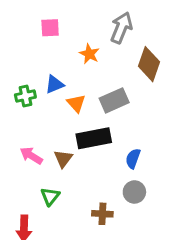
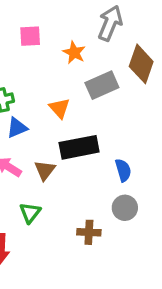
pink square: (50, 28) -> (30, 36), moved
blue triangle: (54, 84) -> (17, 128), moved
gray rectangle: (114, 100) -> (102, 85), moved
blue semicircle: (133, 159) -> (123, 170), turned 144

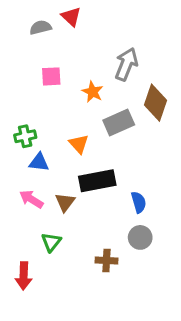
blue triangle: (17, 128) -> (39, 162), turned 30

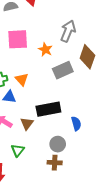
pink square: (51, 76) -> (18, 39), size x1.5
orange triangle: (79, 144) -> (22, 79), moved
gray circle: (140, 237) -> (58, 144), moved

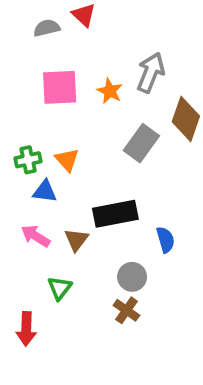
orange star: (45, 50) -> (110, 91), moved
gray rectangle: (63, 70) -> (141, 143), turned -30
brown cross: (55, 163) -> (126, 310), turned 32

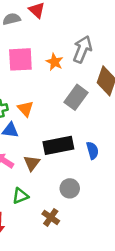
blue semicircle: (165, 240) -> (92, 150), moved
green triangle: (60, 288) -> (20, 196), turned 30
brown cross: (126, 310) -> (51, 217), moved

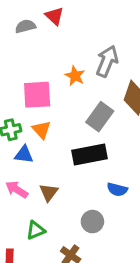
pink square: (20, 59) -> (37, 95), moved
black rectangle: (58, 145) -> (90, 154), moved
blue semicircle: (92, 150) -> (117, 189), moved, turned 120

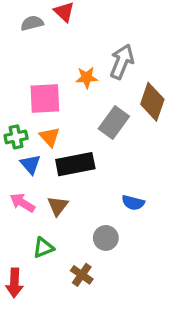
orange star: (75, 76) -> (87, 78), turned -30
blue triangle: (24, 154) -> (30, 164), turned 42
black rectangle: (90, 154) -> (75, 164), moved

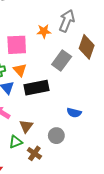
brown triangle: (58, 206) -> (26, 126), moved
brown cross: (82, 275) -> (34, 153), moved

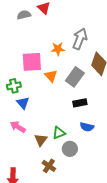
orange triangle: (20, 70) -> (51, 76), moved
black rectangle: (37, 88) -> (80, 103), moved, size x0.6
green triangle: (16, 142) -> (59, 133), moved

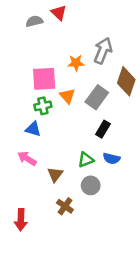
green cross: (14, 86) -> (43, 106), moved
blue triangle: (23, 103) -> (33, 129), turned -32
black rectangle: (80, 103) -> (103, 129), turned -48
green triangle: (59, 133) -> (86, 160), moved

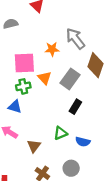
gray semicircle: (34, 21) -> (11, 24), moved
gray arrow: (103, 51) -> (75, 39), turned -60
blue semicircle: (112, 158) -> (83, 142), moved
gray circle: (91, 185) -> (71, 168), moved

